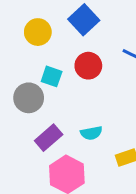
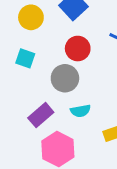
cyan square: (52, 76) -> (25, 58), moved
gray circle: (29, 98) -> (65, 78), moved

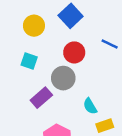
cyan semicircle: (81, 111) -> (90, 106), moved, turned 70
purple rectangle: (41, 115) -> (41, 98), moved

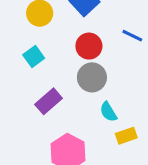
cyan square: (29, 61) -> (34, 57), turned 35
gray circle: (63, 78) -> (92, 77), moved

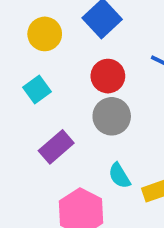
cyan semicircle: (108, 112) -> (119, 176), moved

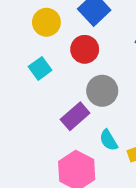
red circle: (108, 76) -> (85, 49), moved
purple rectangle: (56, 147) -> (75, 116), moved

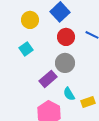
red circle: (85, 49) -> (66, 37), moved

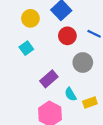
gray circle: (65, 63) -> (83, 62), moved

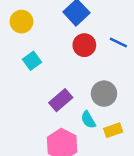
yellow circle: (30, 18) -> (21, 22), moved
gray circle: (83, 62) -> (104, 94), moved

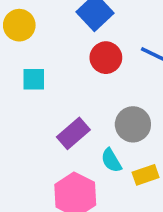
cyan square: (32, 61) -> (34, 79), turned 36

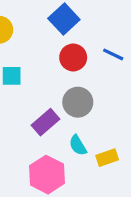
gray circle: (133, 124) -> (78, 102), moved

